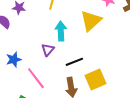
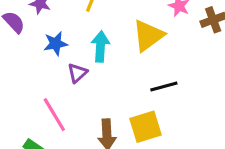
blue star: (14, 60) -> (56, 44), moved
black line: (74, 62) -> (164, 86), moved

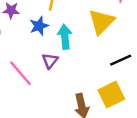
blue star: (56, 44) -> (39, 26), moved
pink line: (54, 115) -> (21, 73), moved

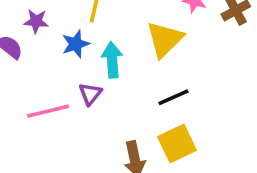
black line: (121, 60) -> (174, 97), moved
pink line: (21, 73) -> (48, 111), turned -64

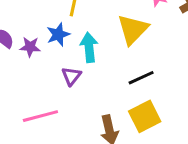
purple star: (36, 21) -> (30, 47), moved
pink line: (48, 111) -> (40, 116), moved

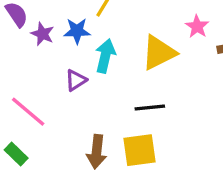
pink line: (40, 116) -> (28, 112), turned 36

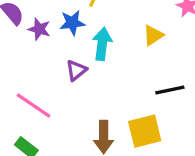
yellow triangle: (159, 53) -> (153, 35), size x0.6
black line: (150, 107) -> (170, 90), moved

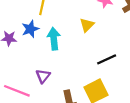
purple triangle: (76, 70) -> (43, 76), moved

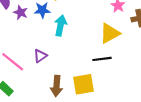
yellow triangle: (87, 25) -> (110, 33), moved, size x1.5

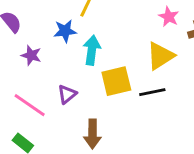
purple star: (21, 12) -> (31, 55), moved
yellow square: (83, 84) -> (116, 81), moved

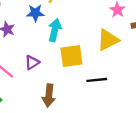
black line: (152, 92) -> (97, 80), moved

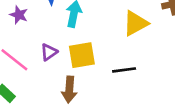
yellow square: (71, 56) -> (82, 55), moved

